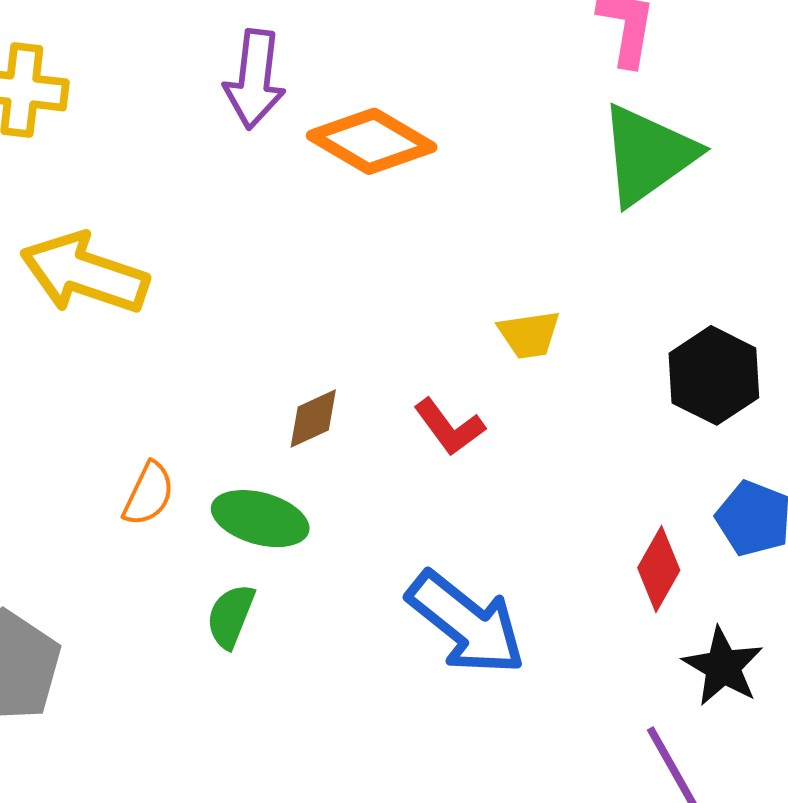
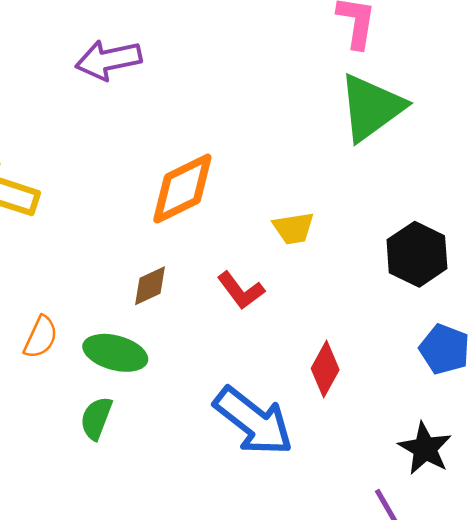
purple arrow: (255, 79) -> (109, 60), turned 72
orange diamond: (372, 141) -> (182, 189), moved, turned -56
red diamond: (659, 569) -> (325, 369), moved

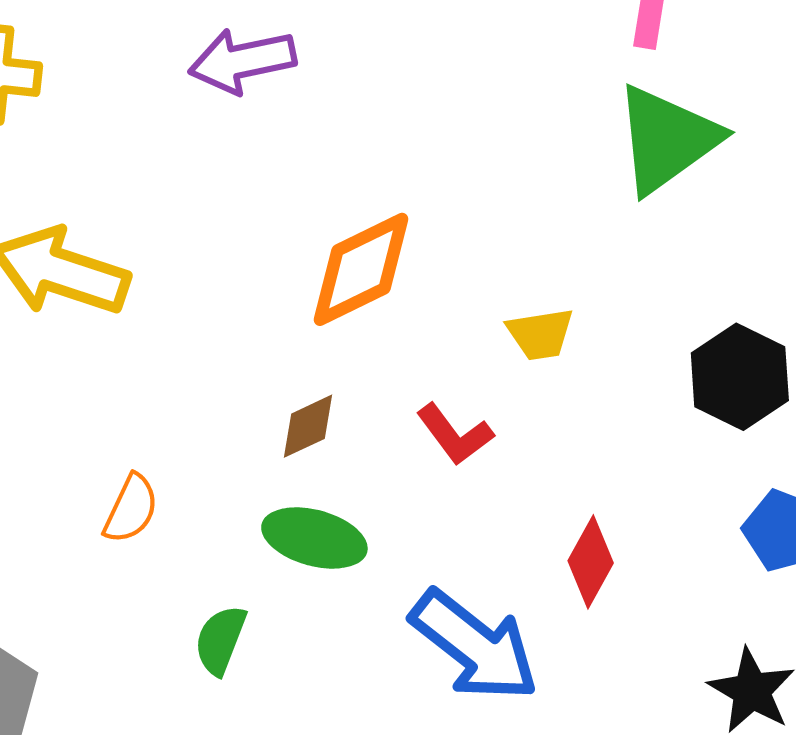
green ellipse: (115, 353) -> (314, 538), moved

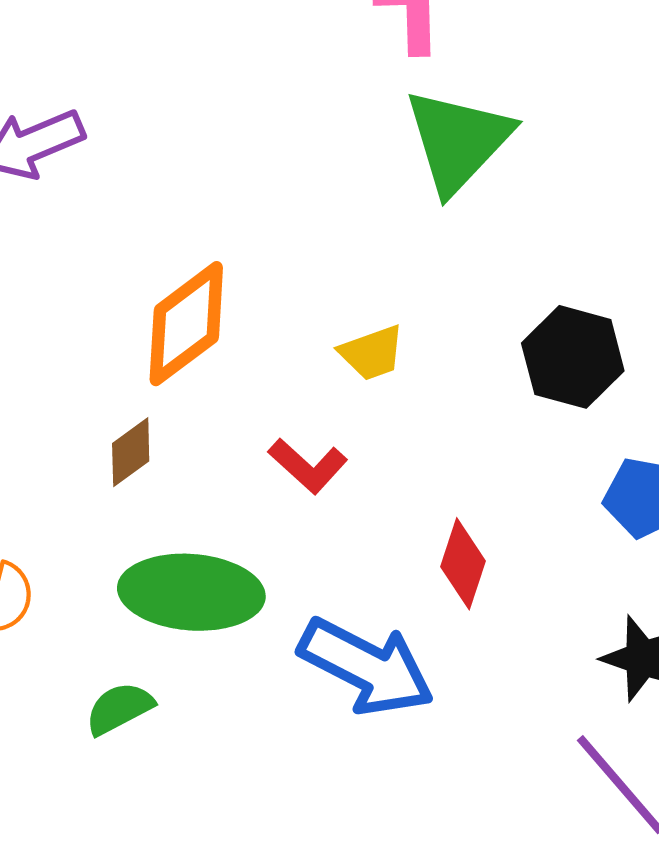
brown diamond: (308, 426) -> (131, 452), moved
green ellipse: (314, 538) -> (191, 592), size x1.4
green semicircle: (220, 640) -> (119, 708), turned 52

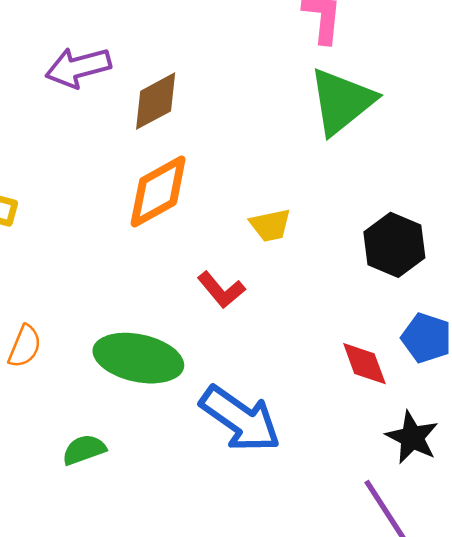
brown diamond: (131, 452) -> (156, 101), moved, size x1.4
red diamond: (463, 564) -> (364, 364), moved, turned -46
green semicircle: (119, 708) -> (84, 450), moved

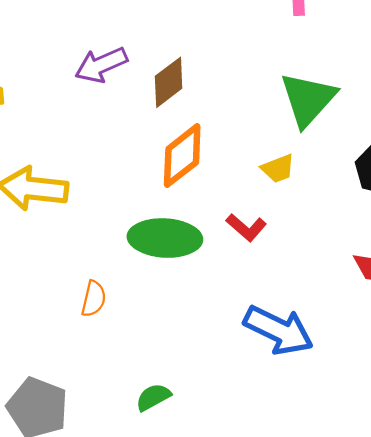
green triangle: (342, 101) -> (308, 99), moved
green ellipse: (138, 358) -> (165, 238), moved
green semicircle: (84, 450) -> (153, 397), moved

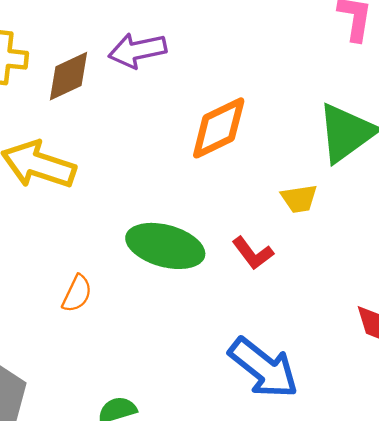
brown diamond: (169, 82) -> (69, 76), moved
orange diamond: (182, 156) -> (219, 128), moved

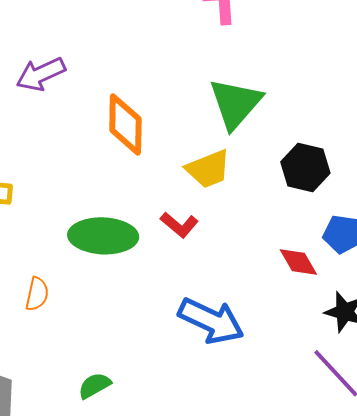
orange diamond: (219, 128) -> (125, 124), turned -50
yellow trapezoid: (299, 199) -> (208, 169), size x1.4

